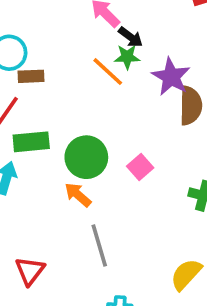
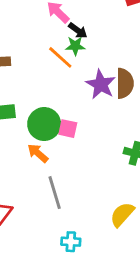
purple star: (171, 77) -> (101, 84), moved
pink square: (140, 167) -> (68, 129), moved, turned -36

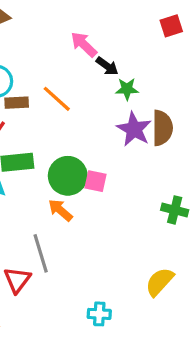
green star: (75, 46) -> (127, 89), moved
orange line: (60, 57) -> (57, 99), moved
gray line: (55, 193) -> (41, 253), moved

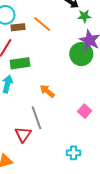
green circle: (68, 176) -> (81, 54), moved
pink square: (96, 181) -> (85, 111), moved, turned 32

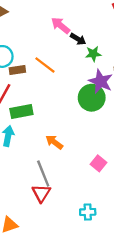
red triangle: (23, 134) -> (41, 193), moved

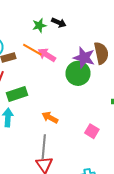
pink arrow: (61, 25) -> (47, 55), moved
green star: (93, 54) -> (39, 25), moved
gray line: (43, 173) -> (44, 147), turned 35

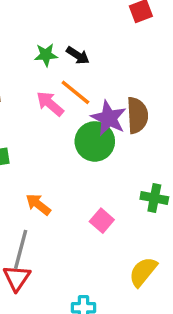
orange line: (32, 50) -> (75, 92), moved
pink square: (92, 131) -> (102, 221), moved

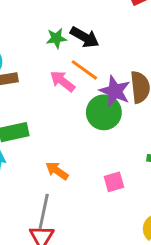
black arrow: (78, 55) -> (85, 37), size x1.4
pink square: (102, 221) -> (114, 182), turned 36

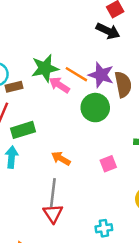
black arrow: (85, 37) -> (108, 31), moved
green star: (56, 38) -> (45, 68), moved, size x1.6
purple star: (115, 91) -> (101, 75), moved

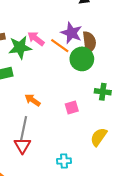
green star: (45, 68) -> (20, 47), moved
orange line: (76, 74) -> (60, 46), moved
green circle: (95, 108) -> (82, 59), moved

